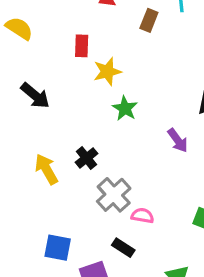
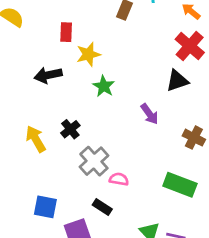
black arrow: (35, 96) -> (48, 75), moved, turned 128

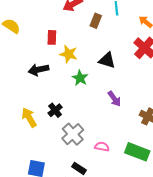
yellow star: (88, 54) -> (69, 54), turned 30
black triangle: (177, 81) -> (107, 60), moved, turned 36
pink semicircle: (119, 179) -> (102, 147), moved

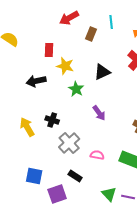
black triangle: (107, 60) -> (102, 72), turned -42
purple arrow: (114, 99) -> (99, 113), moved
black cross: (55, 110) -> (52, 120), turned -32

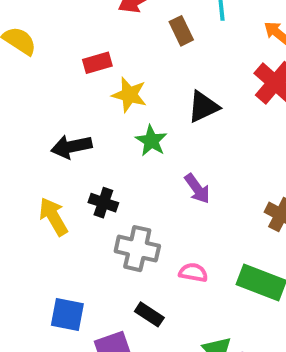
brown rectangle: (91, 34) -> (181, 31), turned -48
red rectangle: (49, 50) -> (97, 63), turned 72
black arrow: (36, 81) -> (71, 147), moved
gray cross: (69, 143) -> (137, 249), turned -35

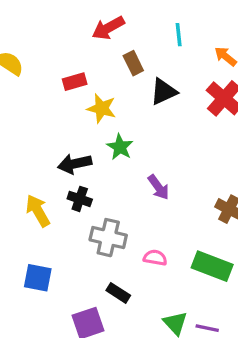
brown rectangle: (181, 31) -> (133, 63), moved
black triangle: (203, 107) -> (164, 92), moved
black arrow: (71, 147) -> (75, 164), moved
blue square: (67, 314) -> (38, 278), moved

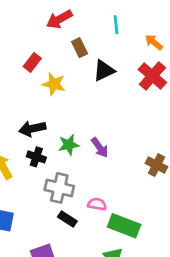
red rectangle: (75, 82) -> (32, 62), turned -36
green star: (120, 147) -> (69, 145), moved, turned 30
green rectangle: (212, 266) -> (124, 226), moved
black rectangle: (118, 293) -> (67, 219), moved

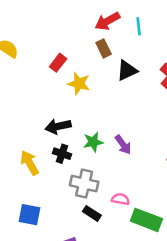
red arrow: (59, 19) -> (107, 21), moved

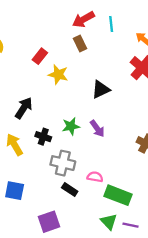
black triangle: (127, 71) -> (101, 89), moved
black arrow: (58, 126) -> (24, 108), moved, turned 135

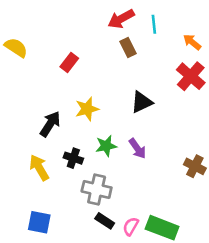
brown rectangle: (80, 44) -> (128, 48), moved
yellow star: (58, 75) -> (87, 109), moved, turned -30
pink semicircle: (95, 177) -> (131, 226), moved, turned -70

